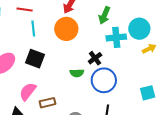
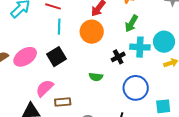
black cross: (95, 58) -> (118, 57), moved
black square: (35, 59) -> (57, 57), turned 30
blue circle: (104, 80) -> (136, 88), moved

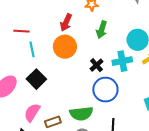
cyan cross: (140, 47) -> (122, 61), moved
green semicircle: (96, 77) -> (81, 114), moved, size x1.6
blue circle: (136, 88) -> (105, 90), moved

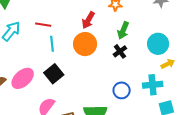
cyan cross: (122, 61) -> (153, 85), moved
black cross: (97, 65) -> (120, 51), moved
blue circle: (105, 90) -> (122, 90), size x0.7

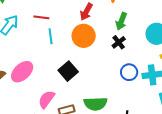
black square: (54, 74) -> (68, 71), moved
blue circle: (122, 90) -> (129, 72), moved

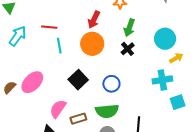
blue circle: (129, 72) -> (111, 84), moved

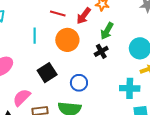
red arrow: (94, 20) -> (84, 16), moved
red line: (49, 27) -> (58, 13), moved

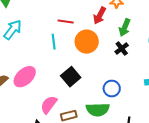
red line: (58, 13) -> (66, 22), moved
blue circle: (79, 83) -> (112, 89), moved

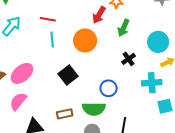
red line: (66, 22) -> (48, 19), moved
black cross: (122, 48) -> (129, 59), moved
pink semicircle: (49, 105) -> (18, 101), moved

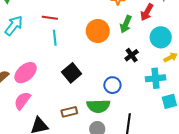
red arrow: (99, 15) -> (147, 12), moved
orange circle: (85, 40) -> (98, 31), moved

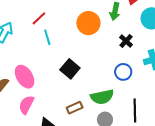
red line: (50, 18) -> (39, 18), turned -42
pink ellipse: (26, 73) -> (25, 77), turned -70
blue circle: (112, 85) -> (123, 72), moved

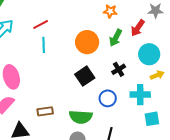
black square: (70, 69) -> (85, 76), moved
brown rectangle: (75, 108) -> (45, 111), moved

